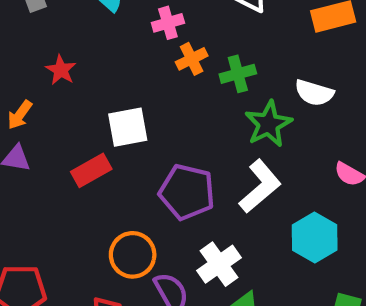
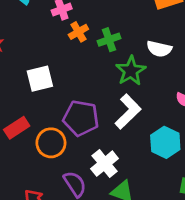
red rectangle: (91, 170) -> (17, 128), moved
orange circle: (133, 255) -> (51, 143), moved

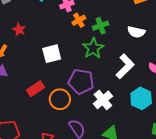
green star: (131, 71) -> (93, 48), moved
white L-shape: (128, 112) -> (125, 66), moved
white cross: (105, 164) -> (103, 100), moved

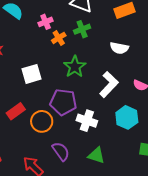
green cross: (101, 26) -> (82, 29), moved
white cross: (103, 100) -> (87, 121), turned -30

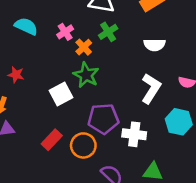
green star: (75, 67) -> (86, 75), moved

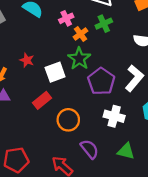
red star: (16, 75) -> (27, 60), moved
purple pentagon: (103, 119) -> (101, 81), moved, turned 30
red rectangle: (52, 140) -> (42, 100), moved

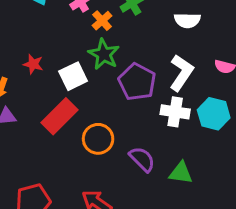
red rectangle: (42, 100) -> (60, 116), size x1.4
white cross: (114, 116) -> (175, 112), moved
purple semicircle: (90, 149) -> (142, 159), moved

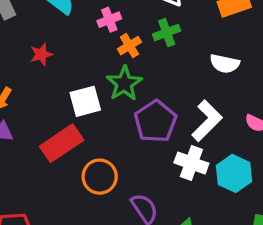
red star: (33, 64) -> (41, 54), moved, turned 30

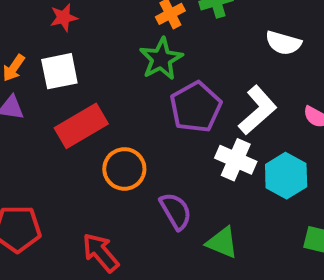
white square: (85, 101) -> (59, 71), moved

